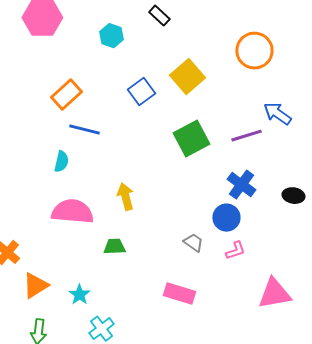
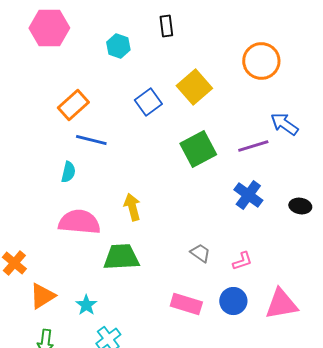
black rectangle: (159, 16) -> (166, 26), turned 40
blue circle: (226, 218) -> (233, 301), moved
green trapezoid: (114, 247) -> (121, 257), size x1.6

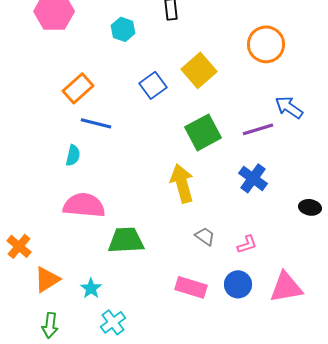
black ellipse: (300, 206) -> (310, 207), moved
yellow arrow: (132, 207) -> (182, 183), moved, size x1.4

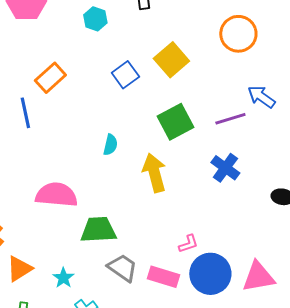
blue line: (96, 123) -> (25, 113), moved, turned 64
cyan semicircle: (73, 155) -> (110, 145), moved
gray trapezoid: (205, 236) -> (122, 268), moved, size x1.5
pink L-shape: (247, 244) -> (188, 244), moved
blue circle: (238, 284) -> (210, 274), size x1.5

